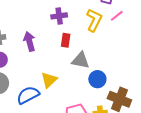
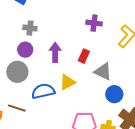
red rectangle: (66, 40) -> (84, 56), moved
purple arrow: (29, 41) -> (55, 52), moved

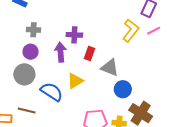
purple cross: (94, 23) -> (74, 35), moved
blue semicircle: (43, 91) -> (52, 92), turned 50

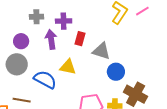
gray cross: (34, 30) -> (36, 17), moved
yellow triangle: (75, 81) -> (68, 67), turned 48

